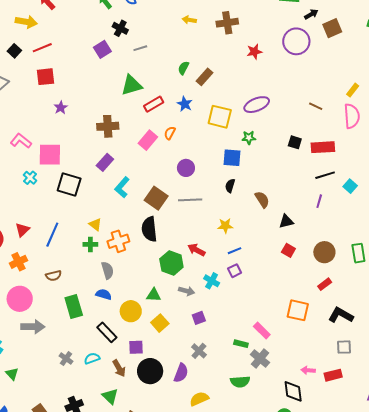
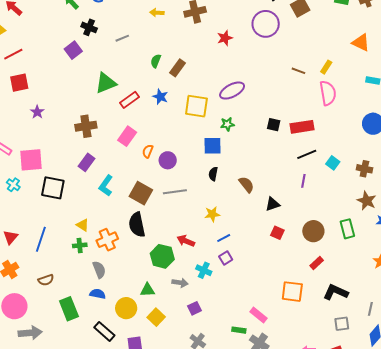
gray line: (140, 48) -> (122, 38), moved
brown line: (316, 106) -> (298, 71), moved
orange semicircle: (170, 133) -> (148, 151), moved

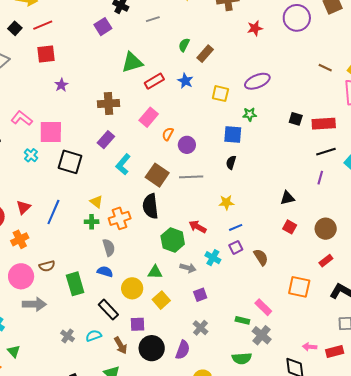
yellow square: (196, 106) -> (220, 94), size x0.7
brown semicircle: (246, 185) -> (261, 257), moved
brown semicircle: (46, 280) -> (47, 266), moved

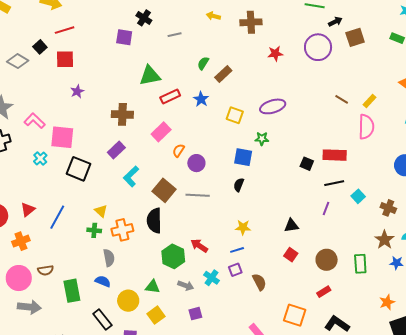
purple square: (103, 27) -> (124, 37), turned 36
black square: (15, 28) -> (40, 47), moved
black square: (296, 119) -> (307, 164), moved
yellow star: (226, 203) -> (243, 227), moved

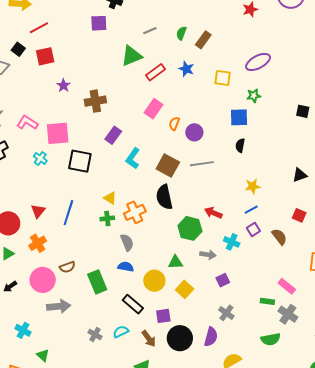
gray line: (175, 35) -> (150, 31), moved
brown cross: (122, 114) -> (95, 101), moved
red square: (291, 255) -> (299, 215), moved

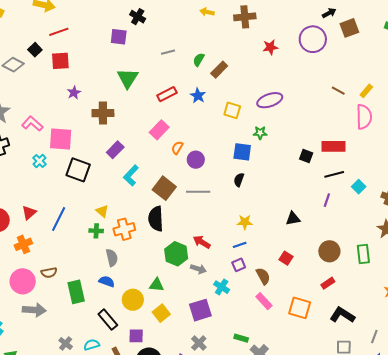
green triangle: (132, 56) -> (128, 78), moved, turned -45
cyan cross: (232, 242) -> (222, 287), moved
gray arrow: (208, 255) -> (198, 269), moved
purple square: (223, 280) -> (200, 310), size x1.6
pink rectangle: (287, 286) -> (264, 301), moved

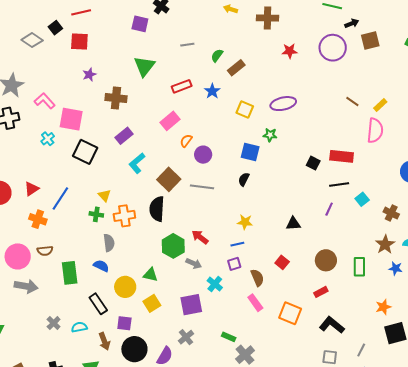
orange cross: (23, 244) -> (38, 219), moved, turned 36

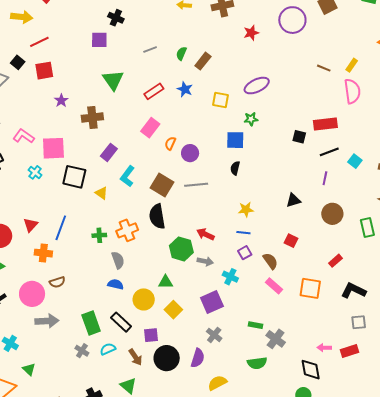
yellow triangle: (104, 195) -> (101, 193), moved
blue line: (237, 244) -> (243, 233), turned 32
brown circle: (326, 260) -> (332, 214), moved
green rectangle: (70, 273) -> (91, 323), moved

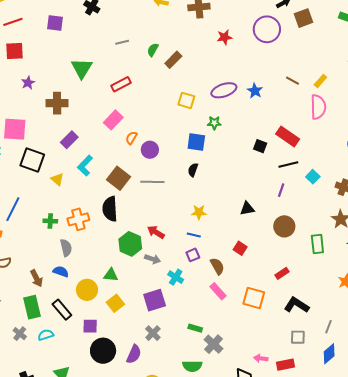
purple square: (99, 40) -> (55, 23), moved
blue star: (185, 89) -> (255, 91), moved
red rectangle: (325, 124) -> (288, 136), turned 35
brown arrow: (135, 357) -> (36, 278), moved

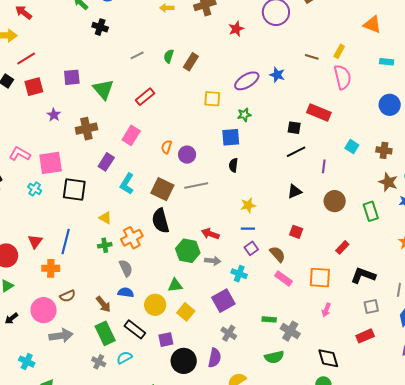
purple square: (55, 23) -> (72, 77), moved
pink rectangle: (113, 120) -> (131, 135), moved
black line: (288, 165) -> (296, 152), moved
yellow triangle: (57, 179) -> (105, 218), moved
pink arrow: (261, 358) -> (326, 310), moved, turned -64

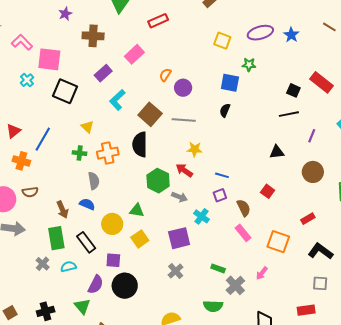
yellow star: (248, 205) -> (195, 149), moved
pink arrow: (326, 310) -> (262, 273), moved
purple semicircle: (215, 358) -> (96, 285), moved

